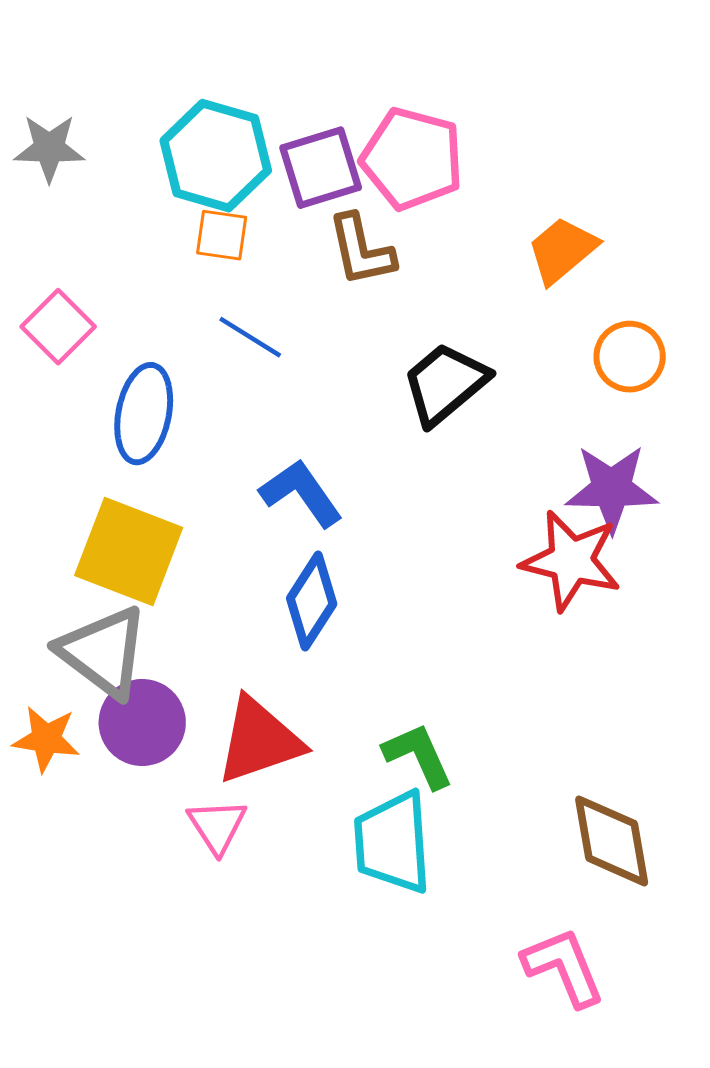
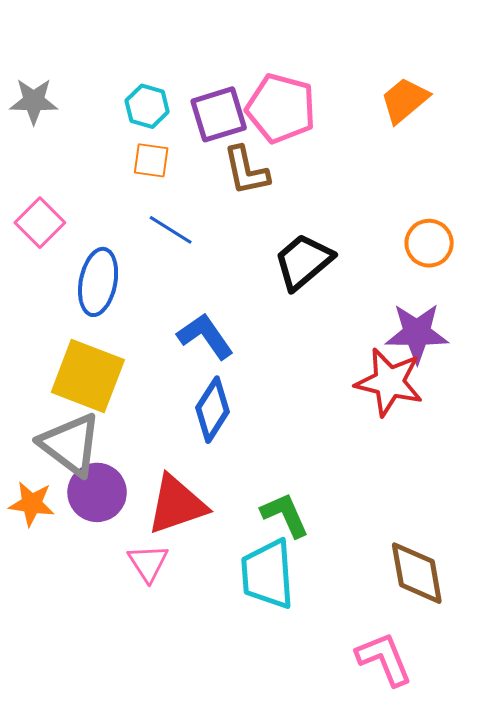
cyan hexagon: (216, 156) -> (147, 106), size x0.6
orange trapezoid: (562, 250) -> (405, 100), moved

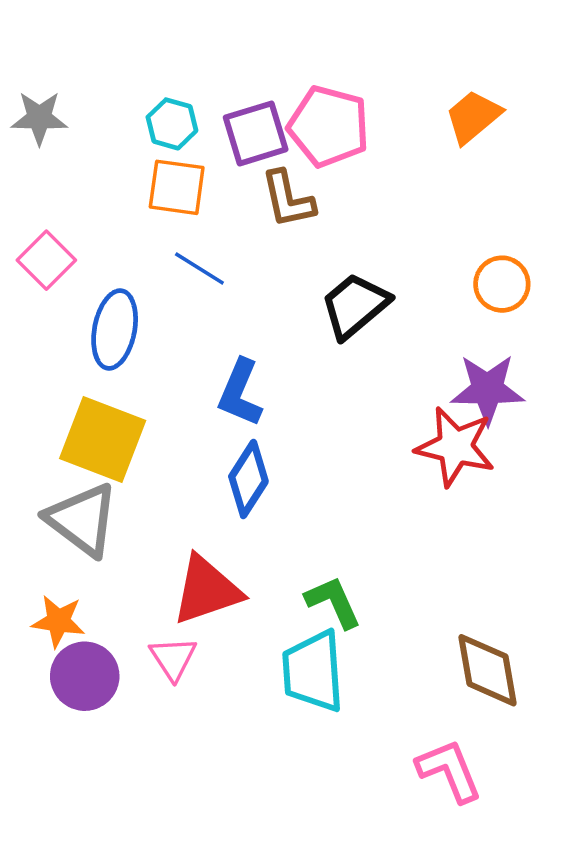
orange square: (151, 160) -> (177, 187), size x1.4
blue L-shape: (205, 336) -> (240, 393), turned -122
purple circle: (97, 492) -> (85, 676), moved
orange star: (32, 504) -> (58, 621), moved

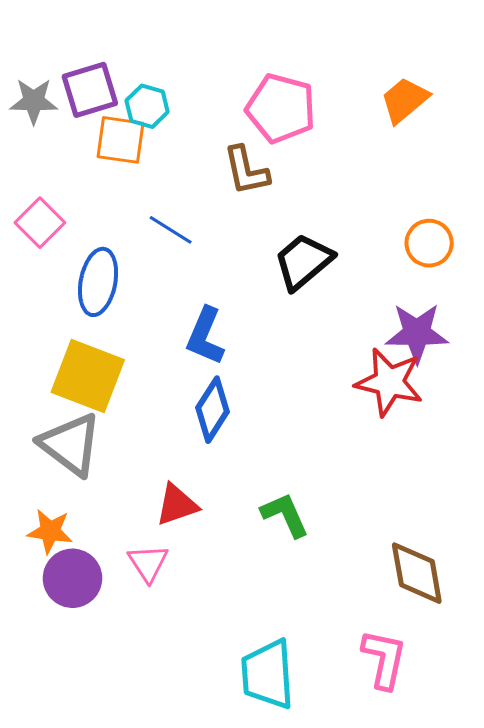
purple square: (256, 133) -> (90, 90), moved
orange square: (177, 187) -> (121, 140), moved
red triangle: (207, 590) -> (177, 505), size x0.7
cyan trapezoid: (313, 671) -> (268, 674), moved
pink L-shape: (449, 771) -> (384, 659), turned 34

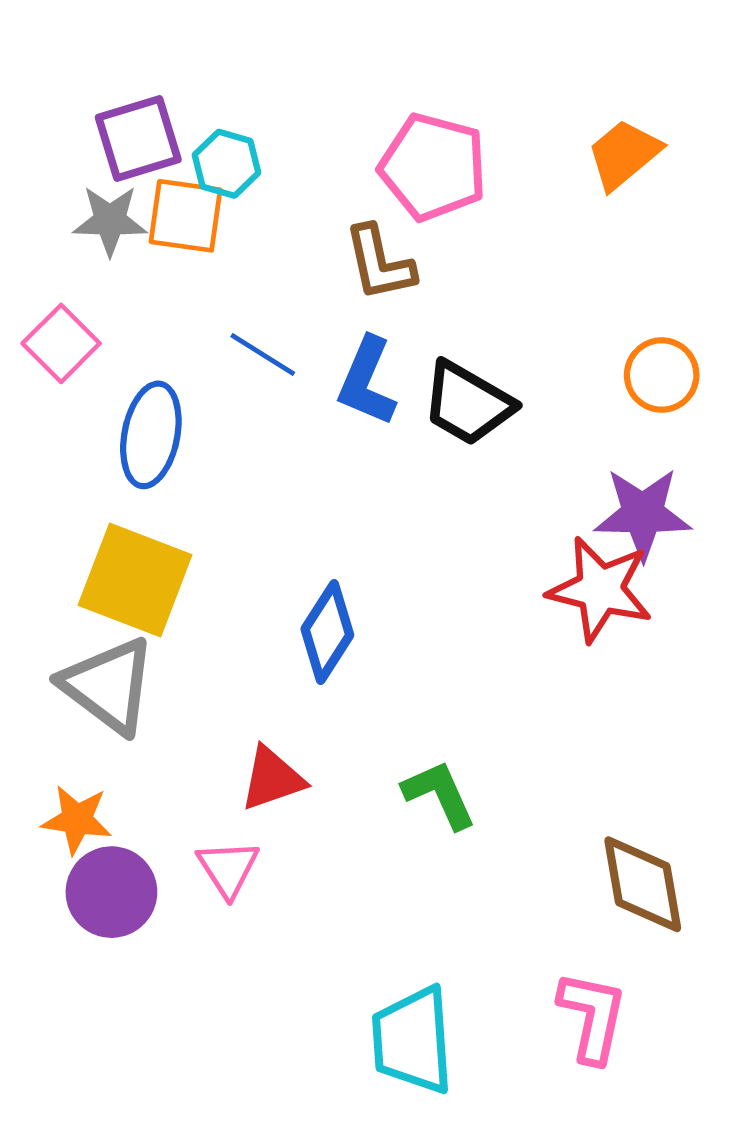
gray star: (34, 101) -> (110, 221), moved
black trapezoid: (303, 262) -> (468, 403), turned -110
blue L-shape: (205, 336) -> (367, 381), moved

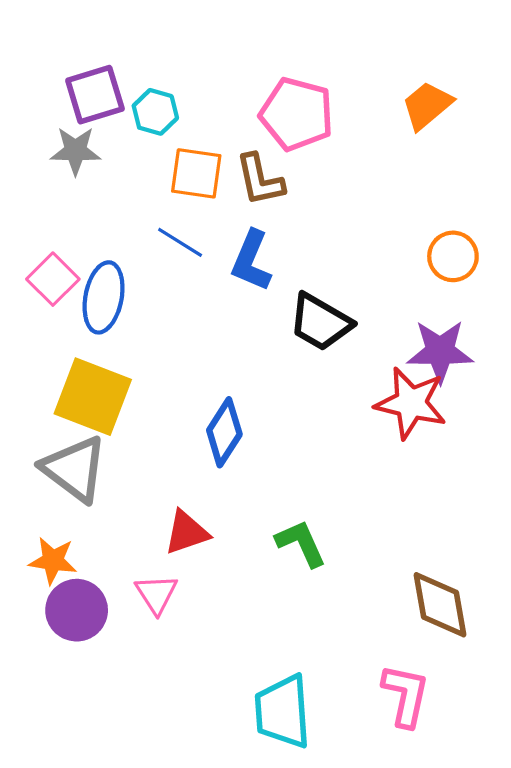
orange square: (186, 216) -> (196, 173), moved
pink square: (61, 343) -> (53, 279), moved
black trapezoid: (468, 403) -> (320, 322), moved

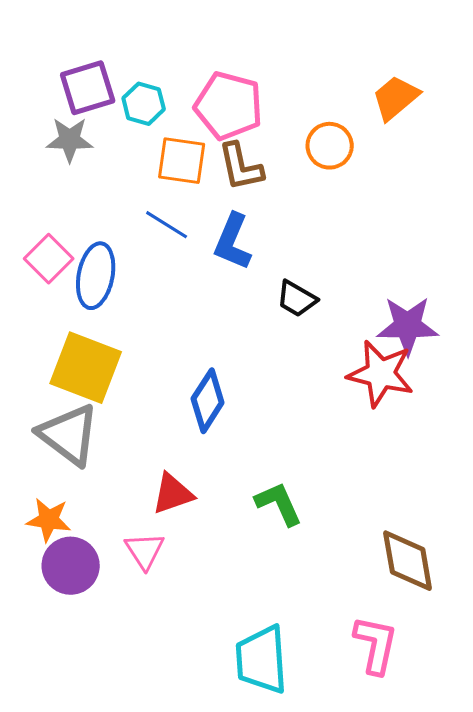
pink pentagon: (297, 114) -> (229, 106), moved
orange circle: (453, 256) -> (330, 146), moved
black trapezoid: (320, 322) -> (297, 299), size x0.7

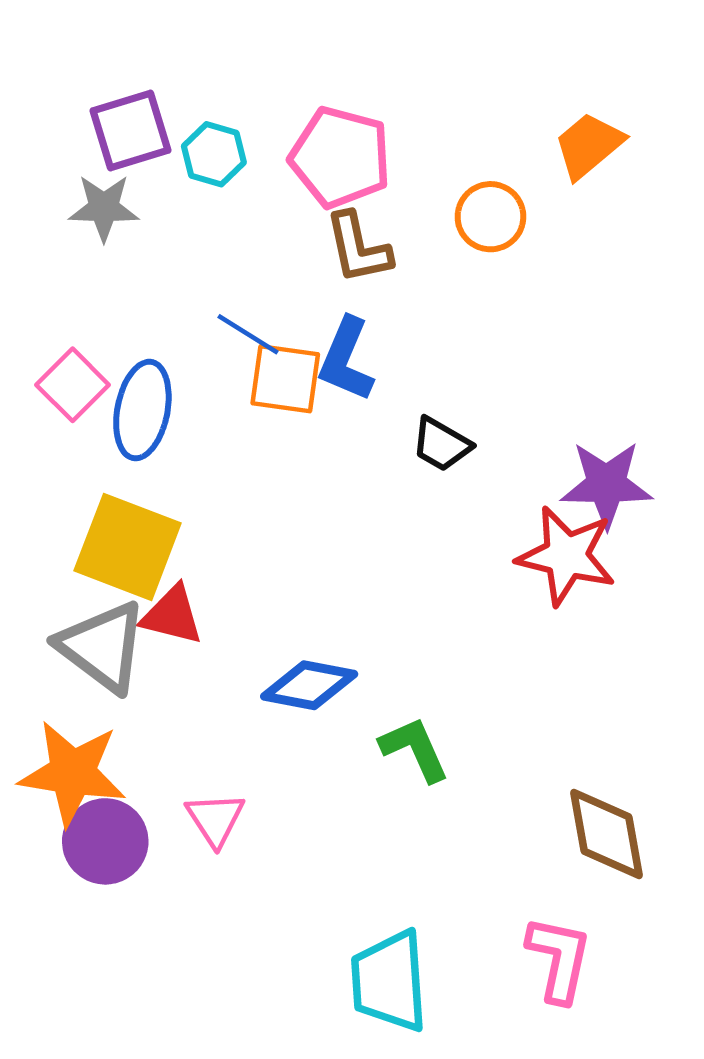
orange square: (182, 161) -> (285, 379), moved
blue diamond: (208, 401) -> (309, 685), moved, turned 68
red triangle: (173, 494) -> (172, 615), moved, turned 33
orange star: (49, 520) -> (73, 773), size x1.6

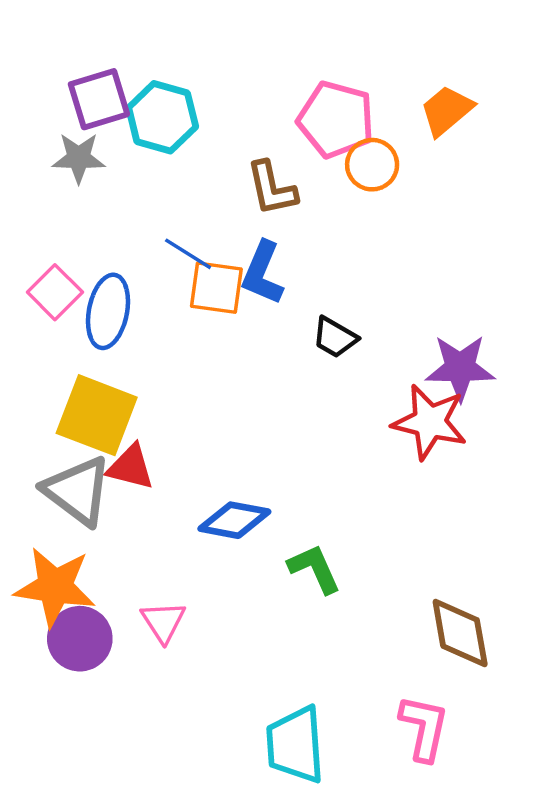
cyan hexagon: (214, 154) -> (162, 117), size x1.5
pink pentagon: (340, 157) -> (336, 120), moved

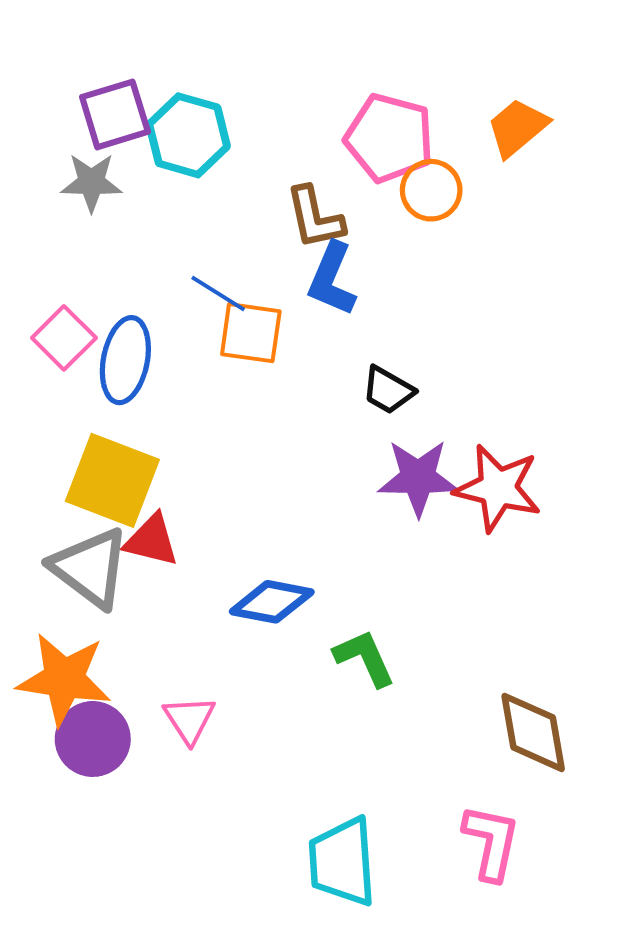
blue L-shape: (263, 273) -> (332, 279), moved
purple star: (460, 368) -> (418, 478), moved

